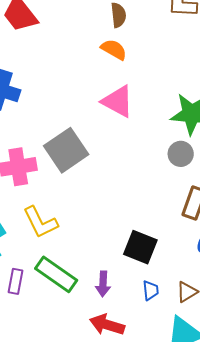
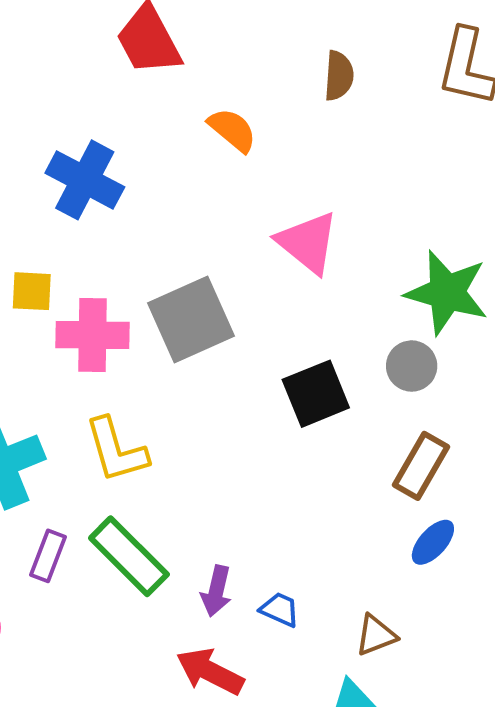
orange semicircle: (114, 49) -> (232, 130), moved
black square: (140, 247) -> (316, 394), moved, turned 36
blue trapezoid: (151, 290) -> (280, 609), moved, turned -70

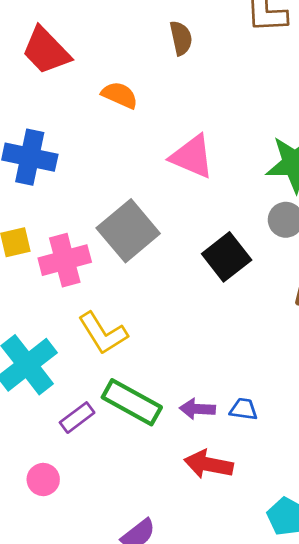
purple rectangle: (48, 556) -> (77, 418), turned 48
purple arrow: (216, 591) -> (197, 409), turned 96

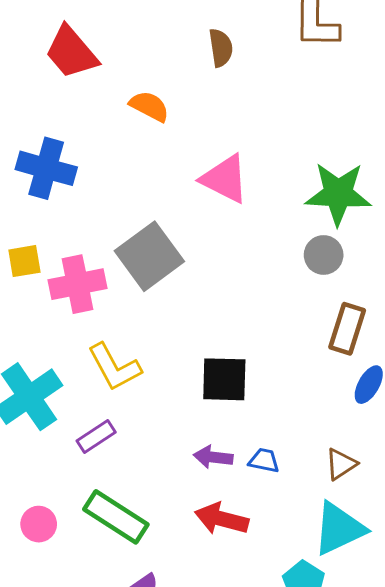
black square: (227, 257) -> (224, 379), moved, turned 36
green rectangle: (132, 402) -> (116, 517), moved
purple rectangle: (77, 418) -> (96, 437), moved

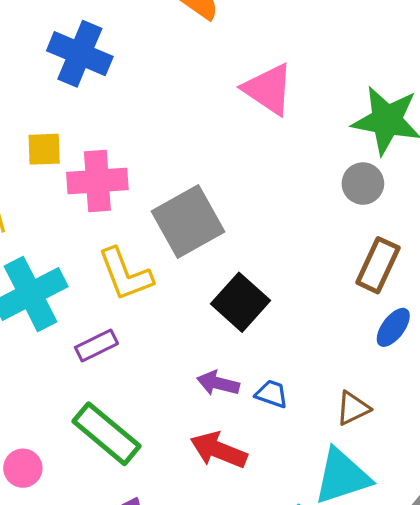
gray square: (149, 256) -> (188, 222), moved
black square: (224, 379) -> (240, 302), turned 33
pink circle: (39, 524) -> (23, 468), moved

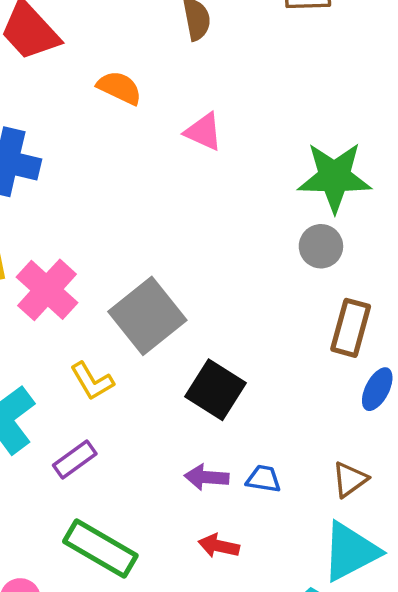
pink triangle: (268, 89) -> (204, 132), moved, size x0.7
pink cross: (97, 181) -> (47, 290), turned -34
yellow L-shape: (125, 274) -> (92, 381), size x0.7
red arrow: (219, 450) -> (219, 546), size x0.7

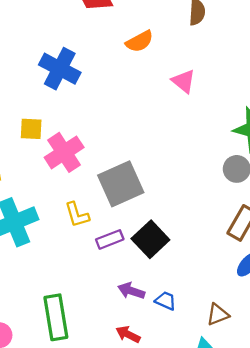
orange semicircle: (119, 88) -> (140, 41), turned 112
purple rectangle: (75, 460) -> (110, 239), moved
green rectangle: (100, 549) -> (56, 317), turned 36

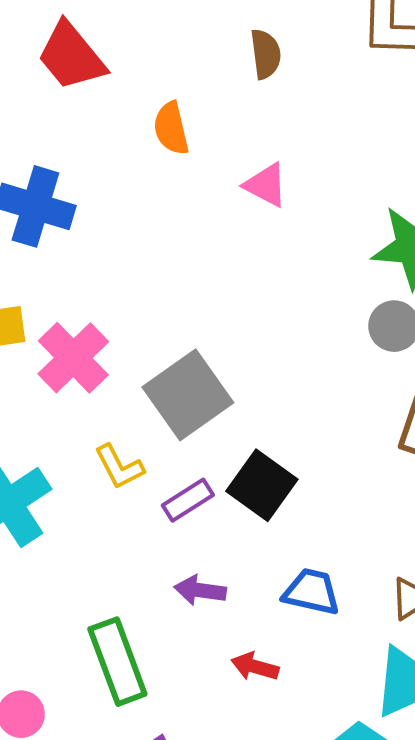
orange semicircle: (140, 41) -> (171, 128), turned 116
purple arrow: (131, 291) -> (200, 590), moved
blue trapezoid: (166, 301) -> (311, 592), size x1.4

